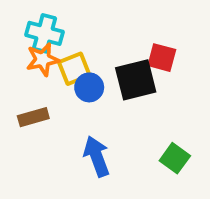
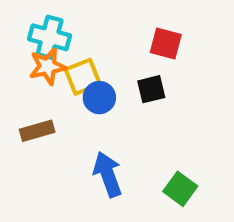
red square: (162, 58) -> (166, 44), moved
black square: (136, 80) -> (151, 89), size x0.6
green square: (175, 158) -> (180, 189), moved

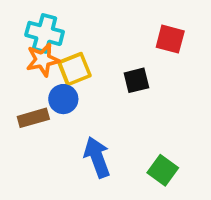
red square: (166, 44) -> (170, 39), moved
blue circle: (99, 98) -> (63, 99), moved

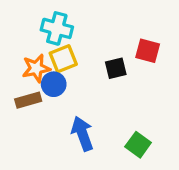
cyan cross: (45, 33) -> (57, 28), moved
red square: (170, 39) -> (148, 51), moved
orange star: (43, 60) -> (36, 68), moved

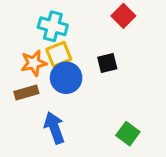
red square: (148, 51) -> (123, 16), moved, turned 30
blue circle: (54, 84) -> (66, 78), moved, size x1.4
blue arrow: (82, 134) -> (54, 128), moved

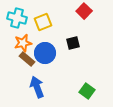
cyan cross: (53, 26) -> (17, 18), moved
yellow square: (59, 54) -> (43, 22), moved
brown rectangle: (26, 92) -> (27, 59), moved, turned 56

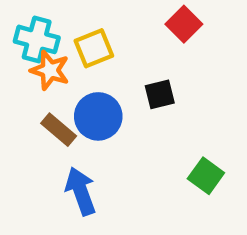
orange star: (23, 43) -> (50, 70), moved, turned 30
green square: (87, 91) -> (206, 176), moved

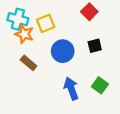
black square: (160, 94) -> (95, 46), moved
blue circle: (98, 116) -> (63, 51), moved
blue arrow: (81, 191) -> (71, 88), moved

